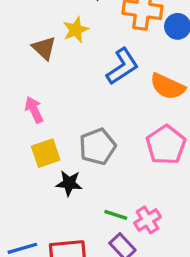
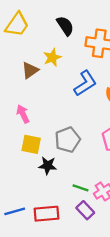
brown triangle: (44, 48) -> (30, 70), turned 42
yellow square: (46, 153) -> (31, 144), turned 30

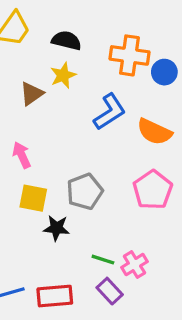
black semicircle: (65, 26) -> (66, 41), moved, turned -42

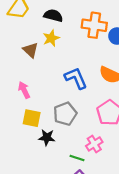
brown triangle: (32, 94) -> (31, 50), turned -42
blue L-shape: (110, 112) -> (76, 78), moved, turned -80
pink cross: (134, 265) -> (94, 144), moved

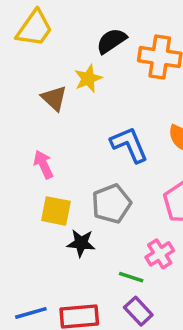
black semicircle: (53, 16) -> (111, 41), moved, turned -48

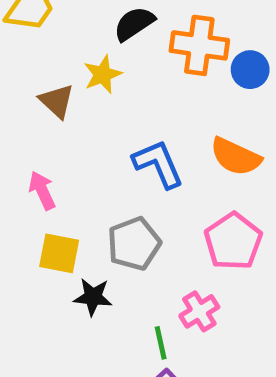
green line: (131, 277) -> (161, 343), turned 60

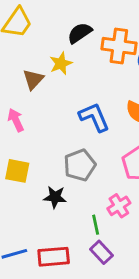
brown triangle: (57, 101) -> (33, 79), turned 30
pink arrow: (42, 190) -> (16, 120), moved
yellow square: (59, 253) -> (17, 171), moved

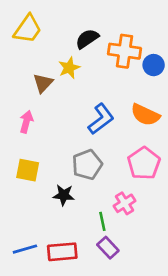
blue L-shape: (94, 117) -> (101, 119), turned 76
pink arrow: (16, 120) -> (26, 122), turned 40

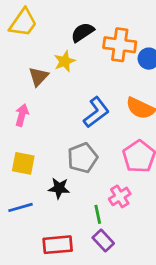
blue line: (25, 249) -> (20, 207), moved

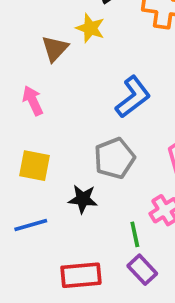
yellow star: (65, 61) -> (90, 28), turned -30
pink arrow: (22, 115) -> (33, 101), turned -40

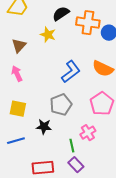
brown triangle: (55, 49) -> (19, 46), moved

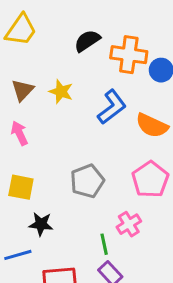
yellow star: (48, 35) -> (61, 92), moved
blue L-shape: (71, 72) -> (112, 107), moved
black star: (44, 127) -> (41, 224), moved
blue line: (16, 141) -> (18, 255), moved

